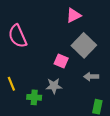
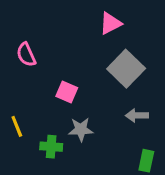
pink semicircle: (18, 36) -> (26, 55), size x0.7
pink square: (61, 61) -> (67, 92), moved

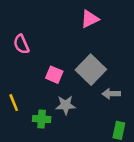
gray square: (126, 69) -> (91, 70), moved

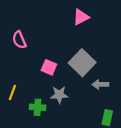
yellow line: (14, 103) -> (12, 92), turned 42

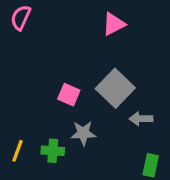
pink semicircle: (19, 40) -> (21, 18), moved, turned 48
yellow line: (12, 92) -> (17, 151), moved

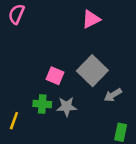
gray arrow: (141, 119) -> (113, 95), turned -30
green cross: (53, 151) -> (42, 104), moved

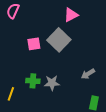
gray square: (92, 71) -> (59, 40), moved
pink square: (55, 76) -> (34, 44), moved, turned -32

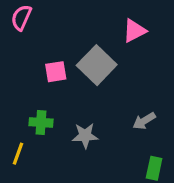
pink triangle: (71, 15) -> (134, 31), moved
green cross: (33, 81) -> (41, 122), moved

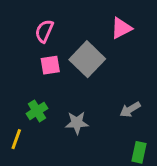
pink semicircle: (21, 18) -> (44, 31), moved
green cross: (41, 122) -> (37, 111), turned -36

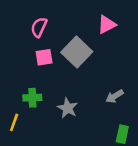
green cross: (37, 111) -> (32, 98), turned 30
gray star: (77, 123) -> (68, 108), turned 30

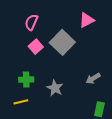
pink square: (44, 57) -> (36, 47), turned -32
yellow line: (14, 122) -> (21, 102), moved, turned 56

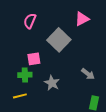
pink square: (36, 47) -> (34, 59), moved, turned 32
gray arrow: (93, 78) -> (88, 74), turned -112

